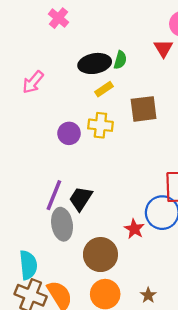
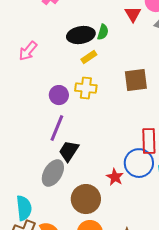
red triangle: (163, 48) -> (133, 14), moved
brown square: (144, 109) -> (136, 80), moved
purple line: (54, 195) -> (57, 128), moved
gray ellipse: (62, 224) -> (53, 173), turned 40

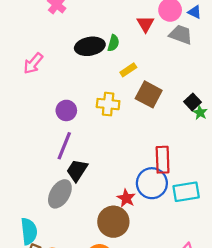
yellow rectangle: (89, 57) -> (128, 70), moved
brown square: (136, 80) -> (149, 94), turned 35
yellow cross: (86, 88) -> (108, 104), moved
brown circle: (86, 199) -> (113, 222), moved

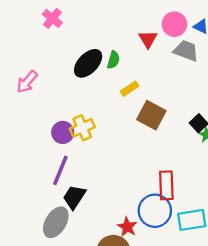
black ellipse: (90, 46) -> (88, 63), turned -36
yellow cross: (108, 104) -> (82, 128), moved, turned -30

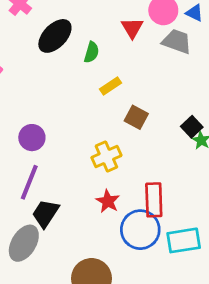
black ellipse: (88, 63) -> (55, 36), moved
brown square: (151, 115) -> (136, 117), size x0.7
yellow cross: (82, 128) -> (106, 157), moved
red star: (127, 227) -> (108, 201), moved

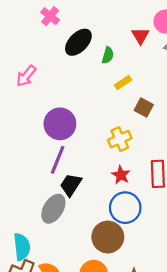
purple circle: (32, 138) -> (60, 124), size x1.5
blue circle: (140, 230) -> (125, 208), moved

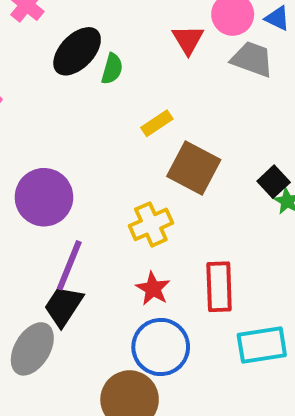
green semicircle: (108, 55) -> (112, 69), moved
brown square: (144, 108) -> (194, 168), size x1.5
purple line: (58, 160) -> (69, 265), moved

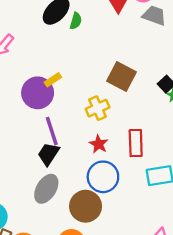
yellow rectangle: (157, 123) -> (53, 80), moved
purple line: (69, 265) -> (52, 131), turned -40
gray ellipse: (32, 349) -> (46, 189), moved

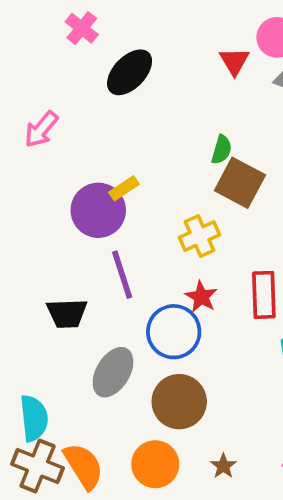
green semicircle: (76, 21) -> (222, 150), moved
black trapezoid: (48, 154) -> (67, 313), moved, turned -125
blue circle: (103, 177) -> (174, 332), moved

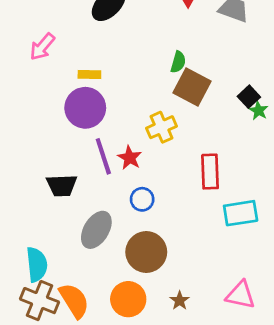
yellow rectangle: (124, 188) -> (89, 75), moved, turned 35
red star: (201, 297) -> (130, 158), moved
blue circle: (174, 332) -> (142, 199), size x0.6

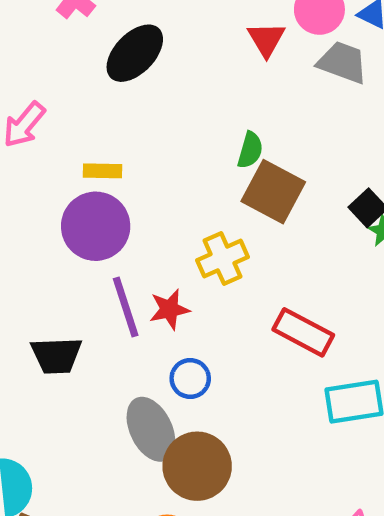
red star: (130, 158) -> (169, 309), turned 30
red rectangle: (210, 172) -> (303, 332), turned -60
gray ellipse: (96, 230) -> (151, 429), moved, turned -57

